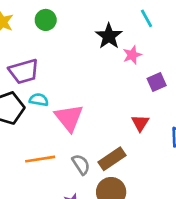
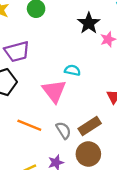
cyan semicircle: (39, 100) -> (72, 70), moved
orange line: (40, 159) -> (29, 125), turned 30

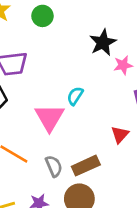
cyan semicircle: (72, 70) -> (75, 96), turned -77

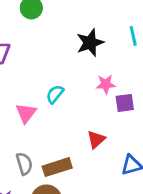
pink star: (123, 65) -> (106, 84), moved
pink triangle: (50, 117) -> (26, 113), size x0.7

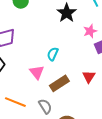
pink star: (106, 84) -> (90, 31), moved
brown rectangle: (57, 167) -> (59, 83), moved

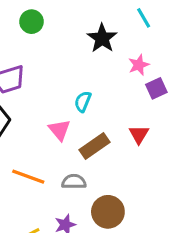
gray semicircle: (45, 106) -> (74, 182), turned -56

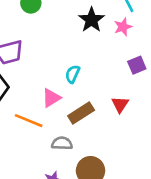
pink star: (139, 65) -> (123, 27), moved
pink triangle: (59, 130) -> (51, 98), turned 36
orange line: (28, 177) -> (29, 121), moved

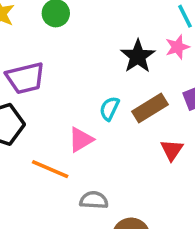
black star: (91, 20) -> (138, 56), moved
brown rectangle: (81, 113) -> (150, 108), moved

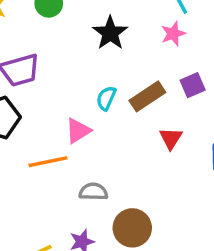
black star: (138, 56) -> (110, 33), moved
orange line: (50, 169) -> (48, 162), turned -33

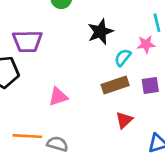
cyan semicircle: (106, 98) -> (123, 58), moved
orange line: (48, 162) -> (27, 136), moved

